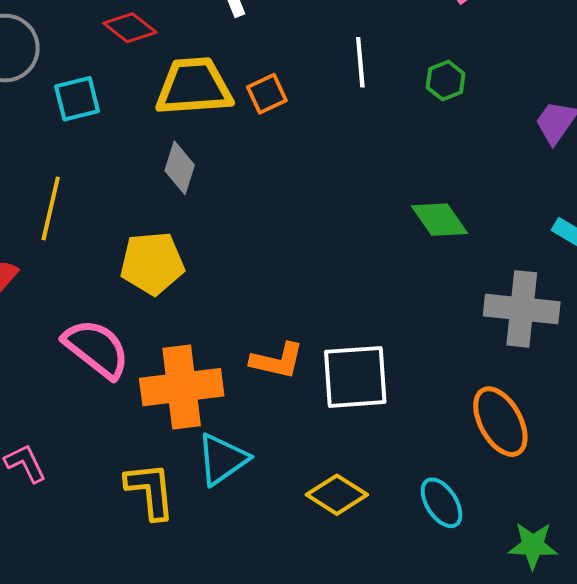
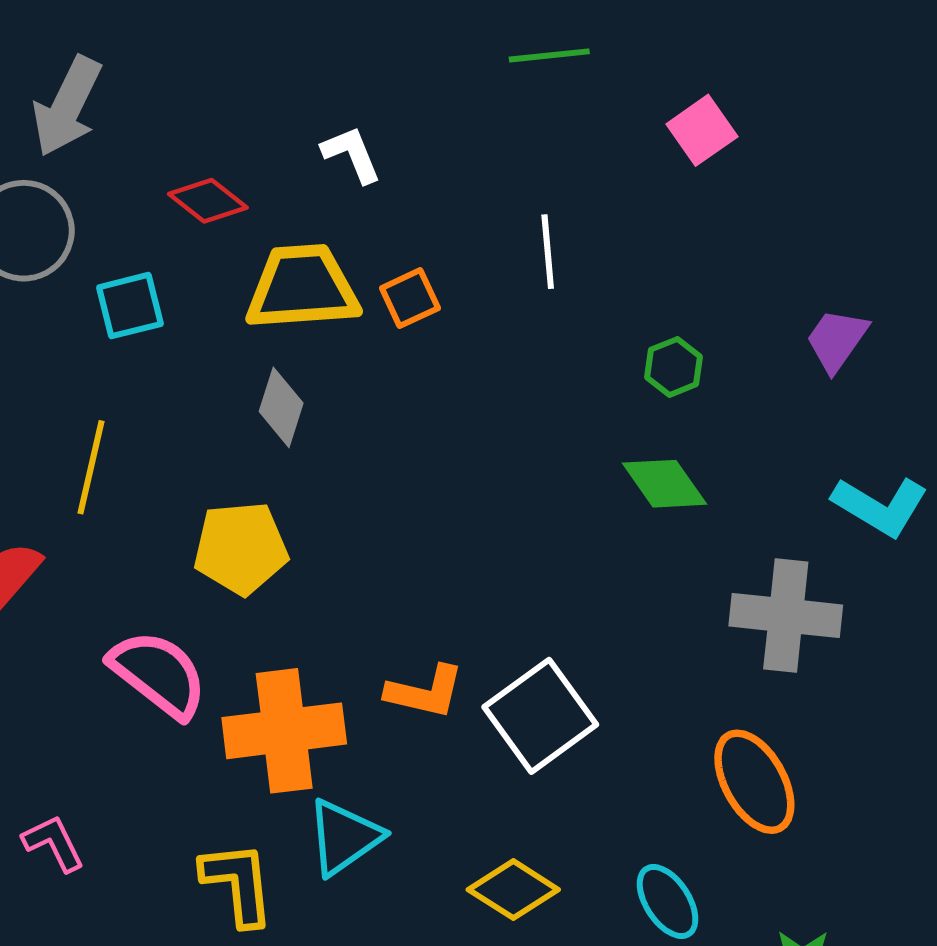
green hexagon: (446, 81) -> (674, 367), moved
white square: (355, 377) -> (540, 716), turned -32

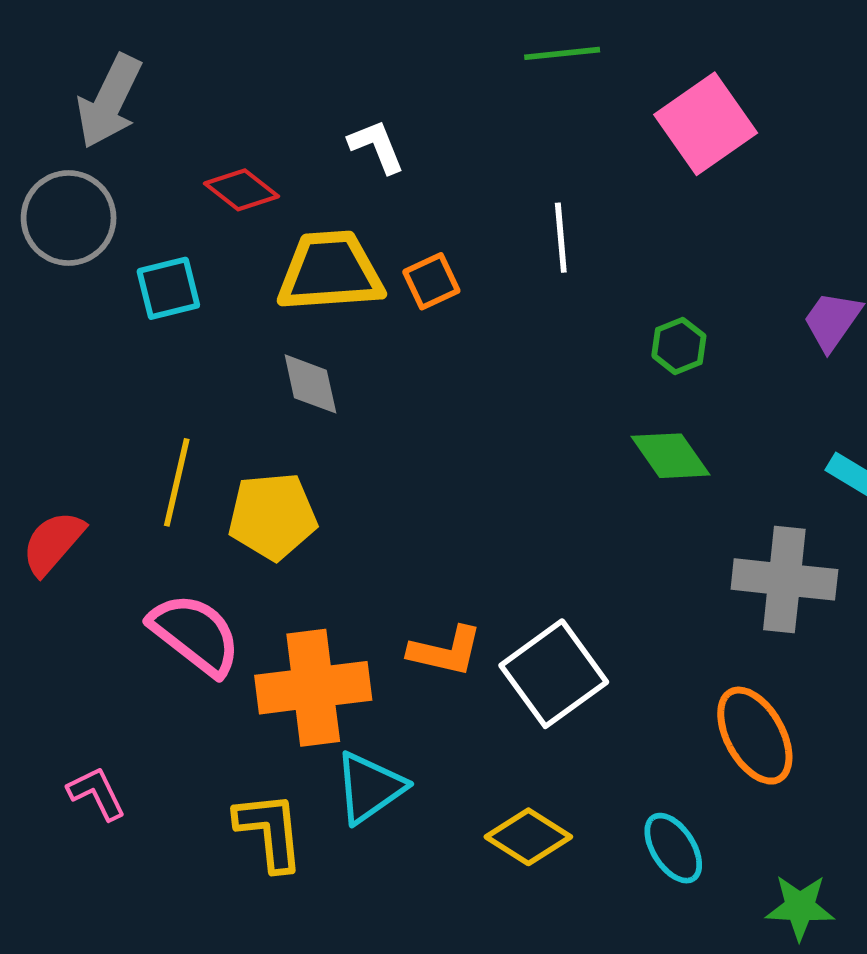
pink square: (702, 130) -> (706, 124), size x1.5
gray diamond: (281, 407) -> (310, 384), turned -30
yellow line: (91, 467) -> (177, 482), moved

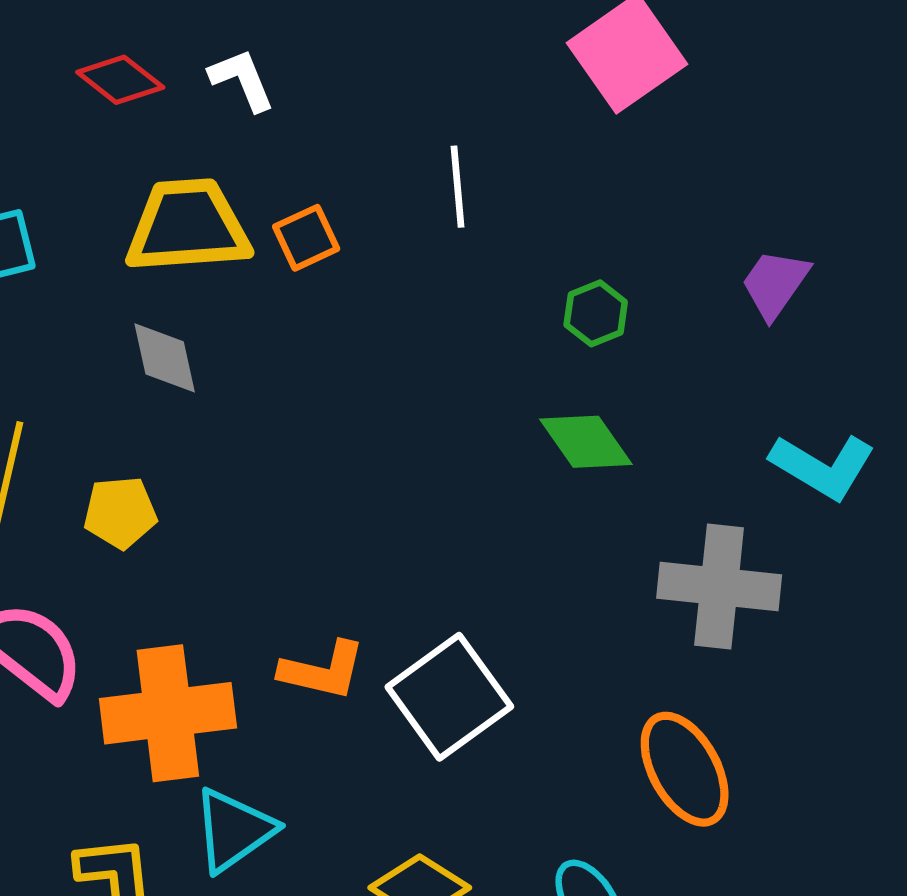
red diamond: (242, 190) -> (120, 80), moved
yellow pentagon: (272, 516) -> (120, 512), size x0.7

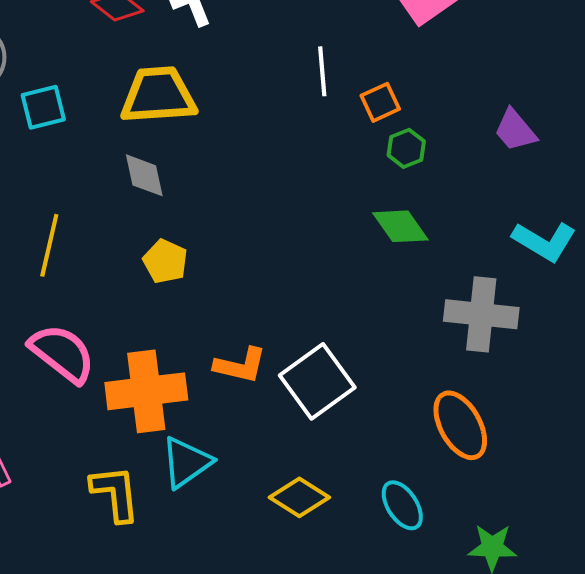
orange square: (306, 238) -> (380, 102), moved
purple trapezoid: (775, 284) -> (515, 130), turned -75
yellow pentagon: (120, 512) -> (165, 261), moved, turned 30

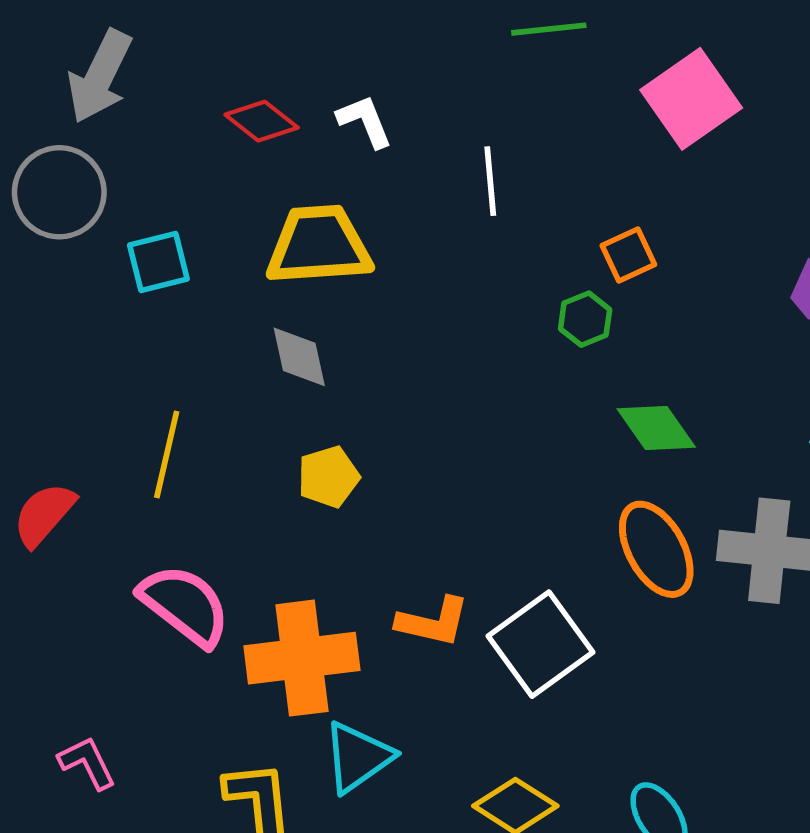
white line: (322, 71) -> (490, 181), moved
green hexagon: (406, 148) -> (585, 319), moved
yellow pentagon: (165, 261) -> (328, 477), turned 30
orange ellipse: (460, 425) -> (656, 549), moved

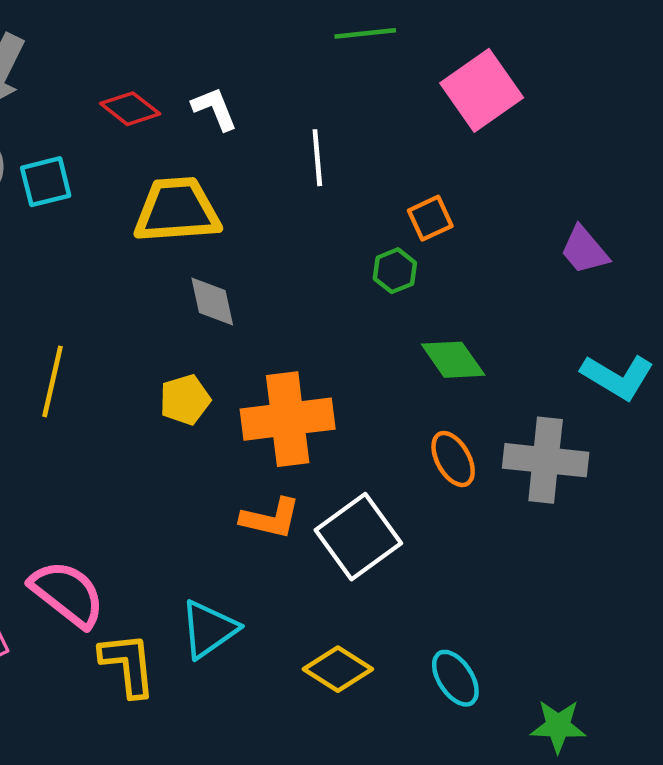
cyan square: (158, 262) -> (46, 182), moved
gray diamond: (299, 357) -> (212, 302), moved
orange ellipse: (656, 549) -> (453, 459), size x0.7
pink semicircle: (185, 605) -> (67, 594), moved
orange cross: (302, 658) -> (288, 419), moved

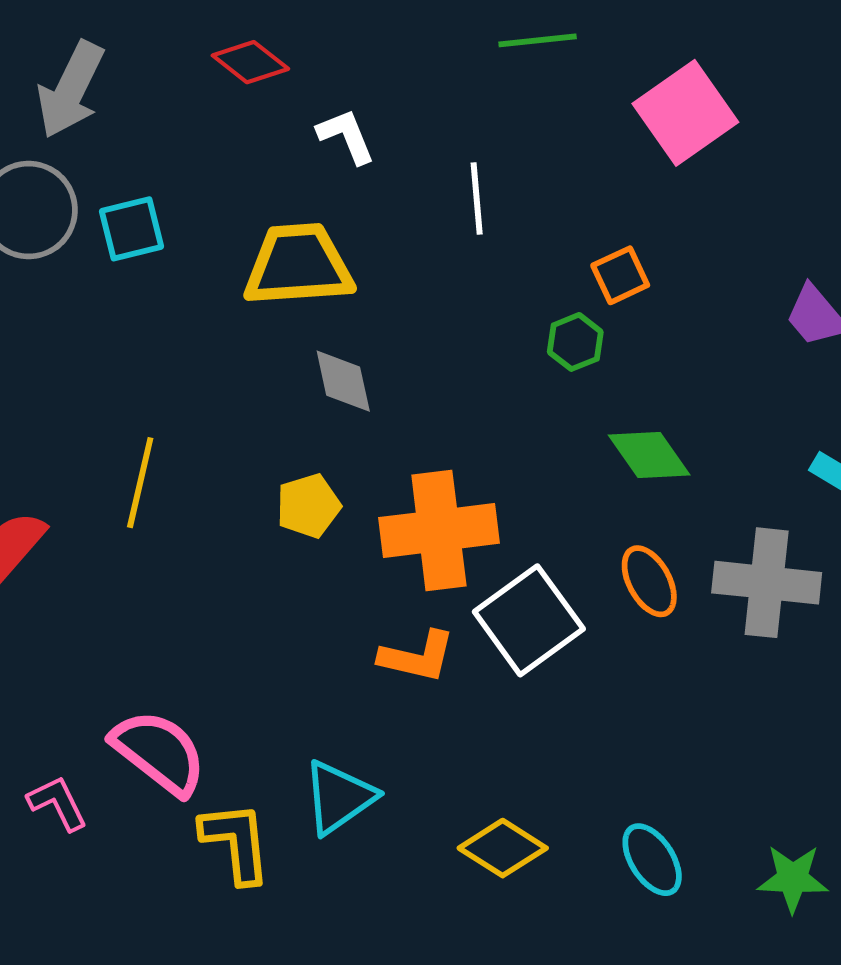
red diamond: (130, 109) -> (250, 62), moved
white square: (358, 537) -> (529, 620), moved
green star: (558, 726) -> (793, 878), moved

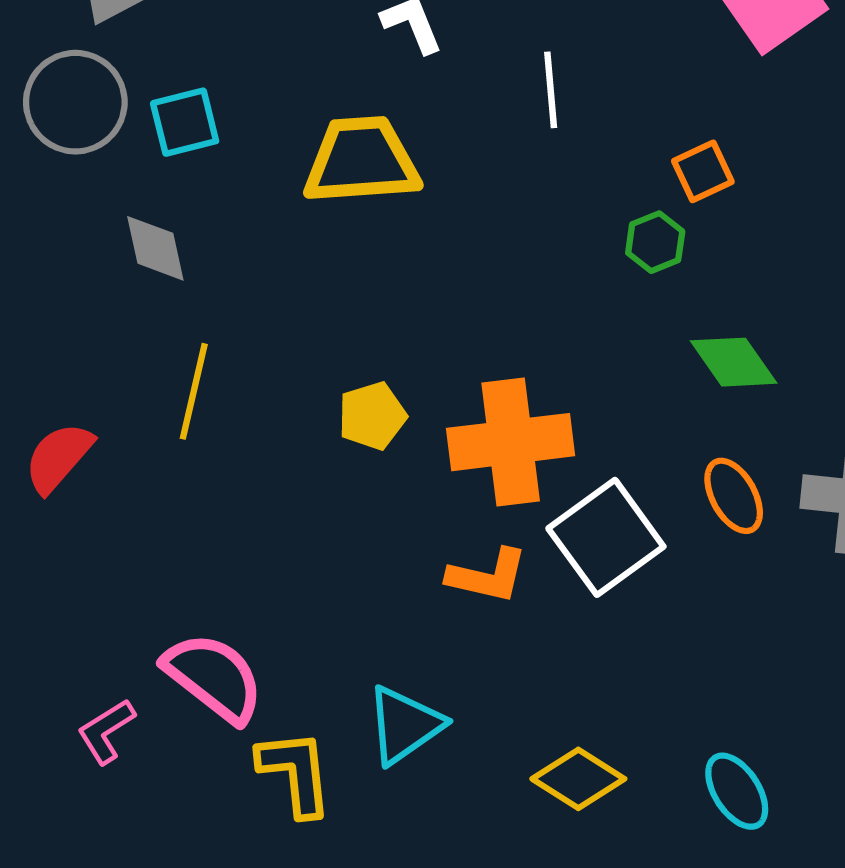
gray diamond: (343, 381) -> (155, 248), moved
pink L-shape: (58, 803) -> (106, 731), turned -96

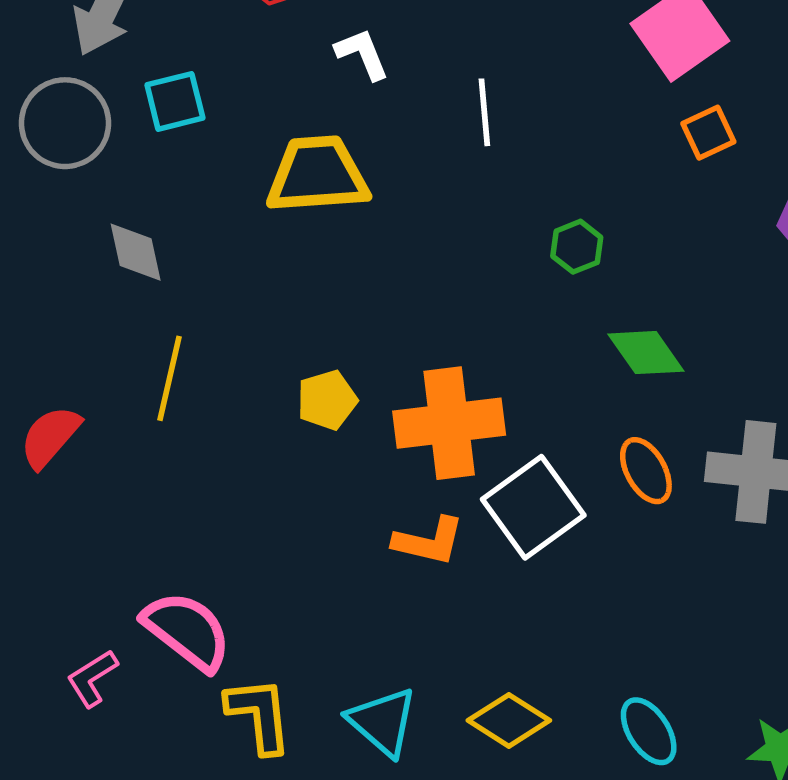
cyan square: (185, 122) -> (175, 101), moved
orange square: (703, 171) -> (708, 133), moved
cyan triangle: (404, 725) -> (383, 722), moved, turned -44

